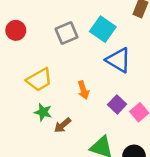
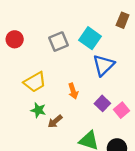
blue triangle: (118, 60) -> (103, 65), turned 45

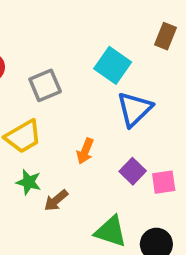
gray square: (58, 42) -> (45, 85), moved
orange arrow: (73, 91) -> (85, 151), turned 40
pink square: (121, 110) -> (164, 182), turned 32

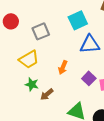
cyan square: (113, 65) -> (78, 20), turned 30
blue triangle: (134, 109) -> (90, 44), turned 40

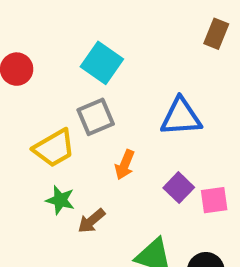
cyan square: (78, 20) -> (102, 63), moved, turned -30
gray square: (41, 31) -> (96, 117), moved

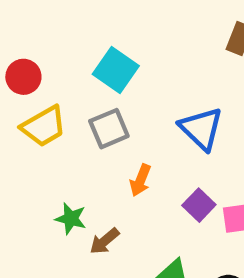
blue triangle: (181, 117) -> (201, 129), turned 48
yellow trapezoid: (54, 148) -> (44, 126), moved

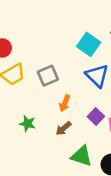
cyan square: (116, 70) -> (89, 44), moved
brown arrow: (104, 241) -> (63, 128), moved

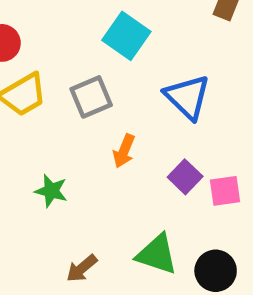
cyan square: (89, 44) -> (126, 36), moved
brown arrow: (63, 128) -> (82, 268), moved

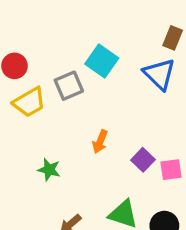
gray square: (91, 97) -> (69, 86), moved
blue triangle: (187, 97) -> (159, 74), moved

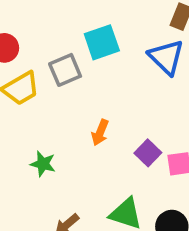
cyan square: (102, 61) -> (102, 42), turned 36

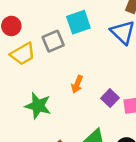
green star: (43, 164) -> (38, 106), size x1.5

